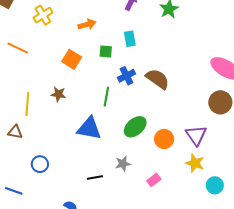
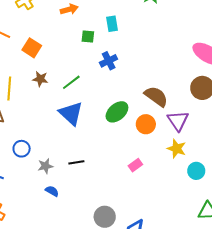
orange square: (72, 59) -> (32, 48), moved
brown semicircle: (158, 79) -> (156, 96), moved
green line: (106, 97) -> (71, 82), moved, turned 42
blue triangle: (89, 128) -> (71, 113), turned 32
gray star: (123, 164) -> (45, 166), moved

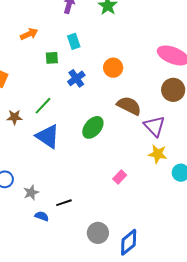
brown star: (40, 79) -> (14, 117), moved
orange circle: (146, 124) -> (113, 68), moved
black line: (76, 162) -> (64, 203), moved

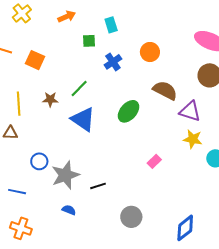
purple triangle: (154, 126) -> (190, 111), turned -30
gray star: (31, 193) -> (65, 175), size x1.8
blue semicircle: (42, 216) -> (69, 210), moved
blue diamond: (129, 242) -> (185, 228), moved

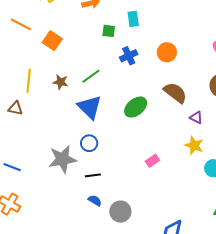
purple triangle: (190, 111) -> (196, 117), size x0.6
blue circle: (39, 161) -> (89, 143), moved
blue semicircle: (69, 210) -> (95, 200), moved

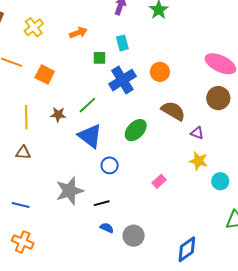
blue cross: (129, 56) -> (122, 80), size x1.5
brown triangle: (15, 108) -> (23, 153), moved
blue circle: (89, 143) -> (110, 165), moved

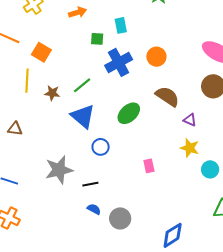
yellow line: (26, 117) -> (27, 81), moved
pink rectangle: (159, 181) -> (149, 166), turned -64

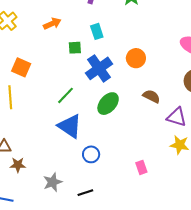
brown star: (52, 93) -> (18, 165), moved
brown semicircle: (167, 96) -> (151, 96), size x0.7
green ellipse: (129, 113) -> (108, 104), moved
purple triangle: (190, 120) -> (177, 117), size x1.5
gray star: (59, 170) -> (53, 182), size x0.7

